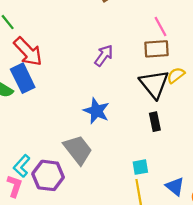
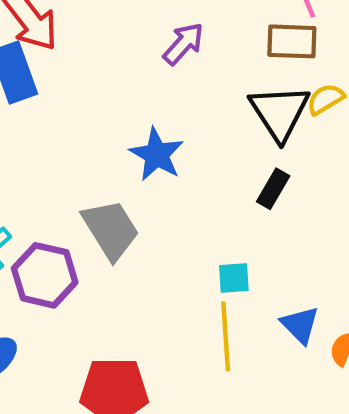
black rectangle: (155, 122) -> (273, 189), turned 36

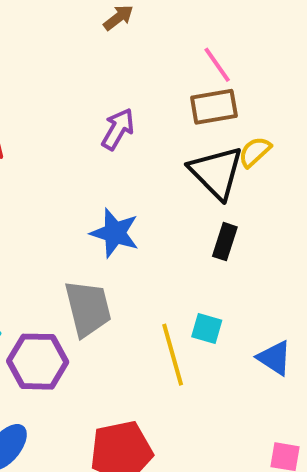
gray trapezoid: (111, 230) -> (88, 308), turned 30
cyan square: (234, 278) -> (207, 328), turned 32
yellow line: (226, 336) -> (173, 355), moved

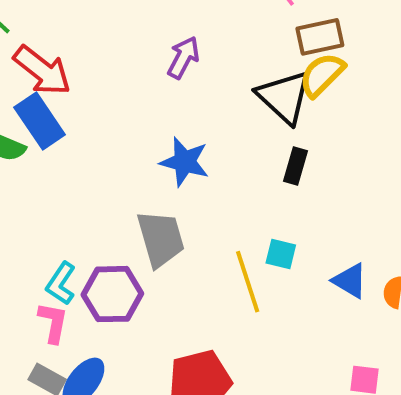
brown rectangle: (214, 107) -> (320, 37), moved
yellow semicircle: (255, 152) -> (322, 75), size x1.4

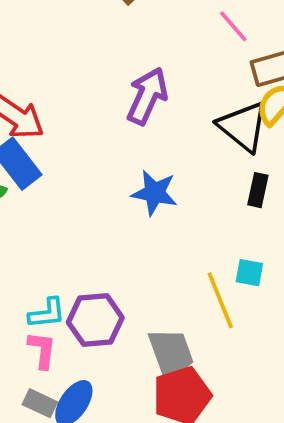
purple arrow: (183, 57) -> (147, 96), size x1.4
gray trapezoid: (161, 239) -> (171, 354), moved
cyan L-shape: (61, 284) -> (47, 313), turned -126

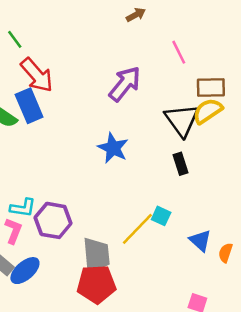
pink line: (233, 26) -> (179, 52), moved
black rectangle: (258, 190) -> (181, 164), turned -45
yellow line: (220, 300) -> (137, 229), turned 51

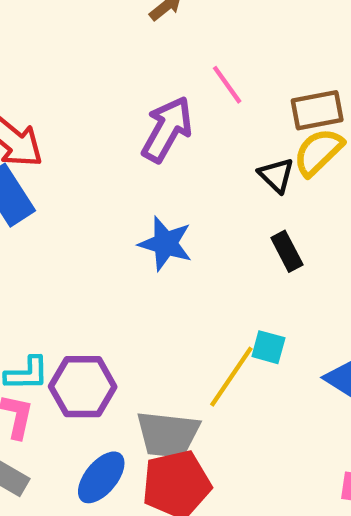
pink line: (179, 52) -> (227, 85), moved
black triangle: (182, 120) -> (276, 175), size x0.6
gray trapezoid: (96, 255) -> (168, 435), turned 111
blue ellipse: (25, 271) -> (101, 477), moved

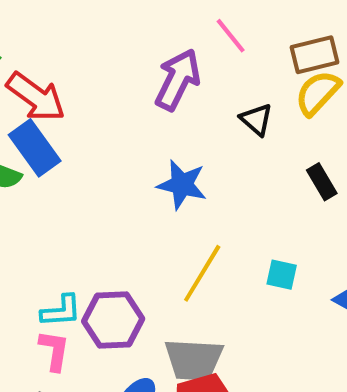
black triangle: (276, 175) -> (256, 120), moved
black rectangle: (287, 251) -> (322, 182), moved
yellow line: (231, 377) -> (202, 273), moved

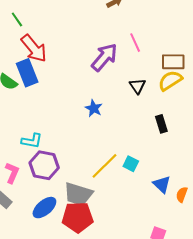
blue star: (182, 185) -> (94, 108), size x0.7
yellow line: (202, 273) -> (104, 166), moved
cyan L-shape: (61, 311) -> (32, 141), moved

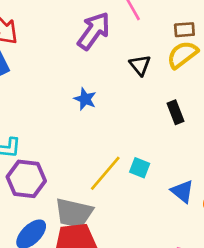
brown rectangle: (173, 62) -> (184, 30), size x0.7

